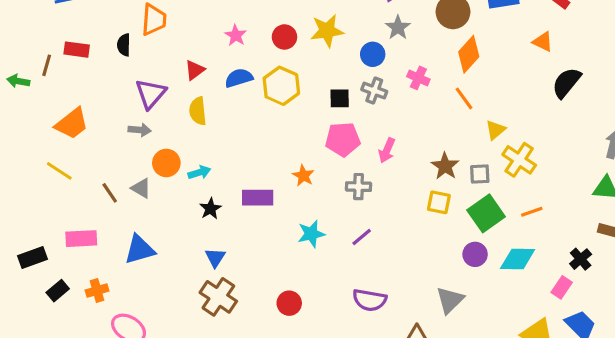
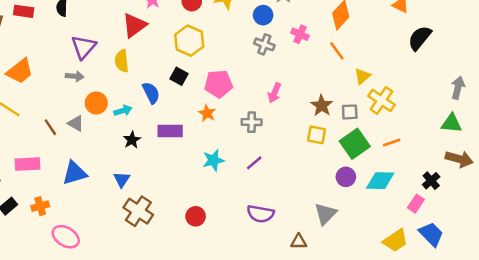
red triangle: (195, 70) -> (134, 25), moved, size x1.5
blue semicircle: (239, 78) -> (151, 93), moved, turned 80
black square: (340, 98) -> (179, 76), moved, turned 30
pink pentagon: (343, 139) -> (219, 84), moved
blue triangle: (215, 257) -> (122, 179), moved

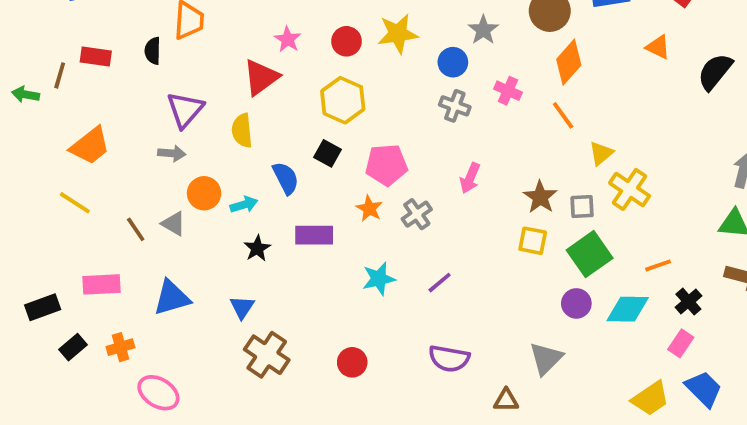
black semicircle: (420, 38) -> (715, 72), moved
gray cross: (252, 122) -> (417, 214), moved, turned -36
orange line: (392, 142) -> (658, 265), moved
black cross: (431, 181) -> (688, 302), moved

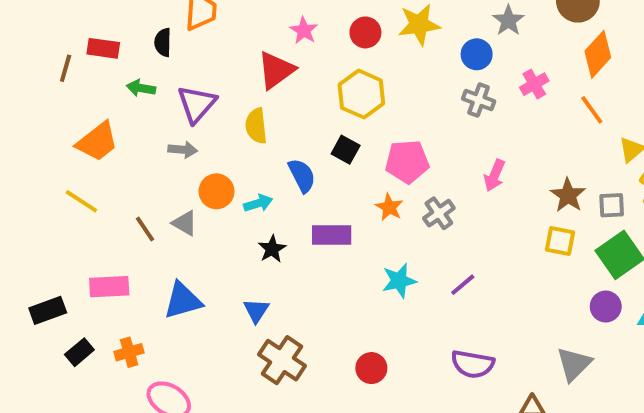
pink cross: (508, 91) -> (534, 84), turned 36
green arrow: (25, 94) -> (141, 88), moved

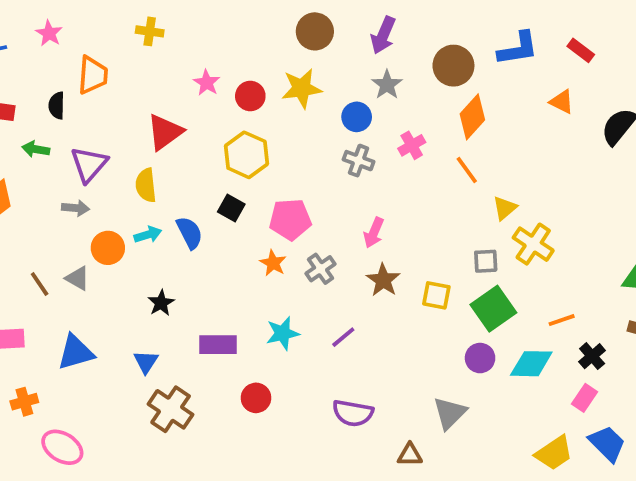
pink star: (304, 30) -> (207, 83), moved
brown star: (568, 195) -> (383, 280), moved
cyan arrow: (258, 203) -> (148, 235), moved
purple rectangle: (332, 235) -> (218, 345), moved
red circle: (371, 368) -> (256, 398), moved

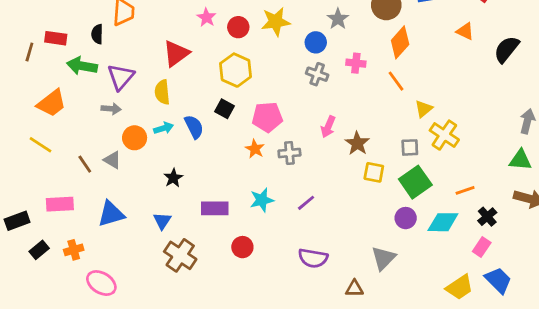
pink cross: (412, 145) -> (356, 63), turned 36
green arrow: (36, 149) -> (82, 66), size x1.5
gray cross: (321, 269) -> (289, 153), turned 30
brown star: (383, 280) -> (357, 143), moved

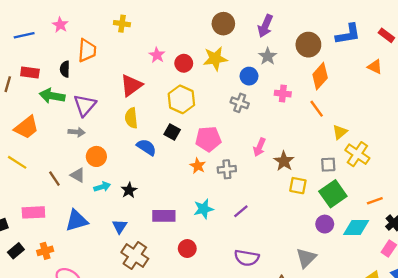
gray cross: (317, 74) -> (240, 103), moved
yellow semicircle: (162, 92) -> (131, 118), moved
blue semicircle: (194, 127) -> (146, 147), turned -30
cyan arrow: (164, 128) -> (102, 187), moved

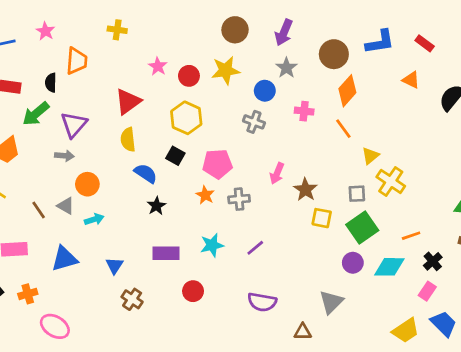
green arrow: (52, 96) -> (36, 114), turned -50
black star: (129, 190) -> (156, 206), moved
brown cross: (135, 256) -> (132, 299), size x0.7

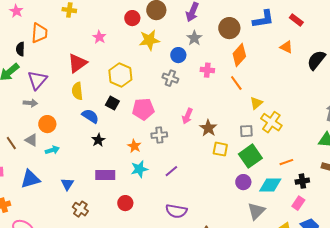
red circle: (189, 76) -> (132, 18), moved
orange star: (205, 195) -> (134, 146), moved
black cross: (433, 261) -> (302, 181), turned 32
gray triangle: (331, 302) -> (256, 211), moved

